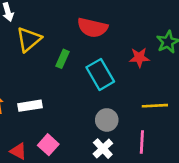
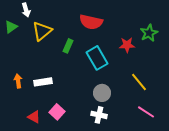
yellow line: (155, 106) -> (139, 82), turned 54
pink line: (142, 142) -> (146, 112), moved, turned -60
white cross: (103, 149) -> (99, 115), turned -35

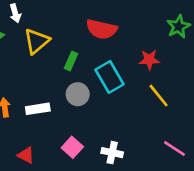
green star: (149, 33) -> (178, 27), moved
yellow line: (139, 82) -> (159, 96), moved
gray circle: (102, 93) -> (78, 94), moved
pink square: (57, 112) -> (72, 147), moved

